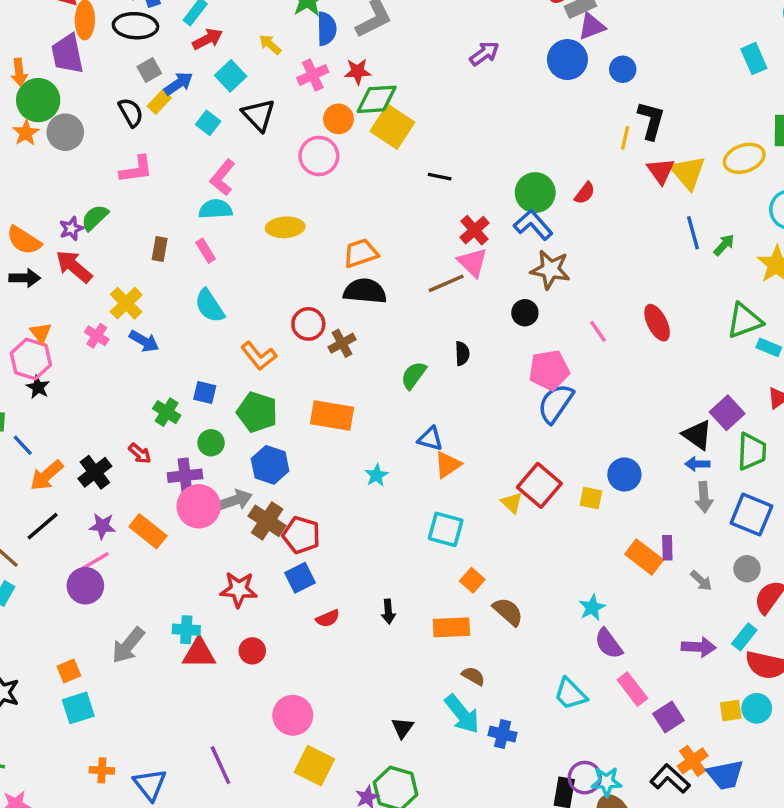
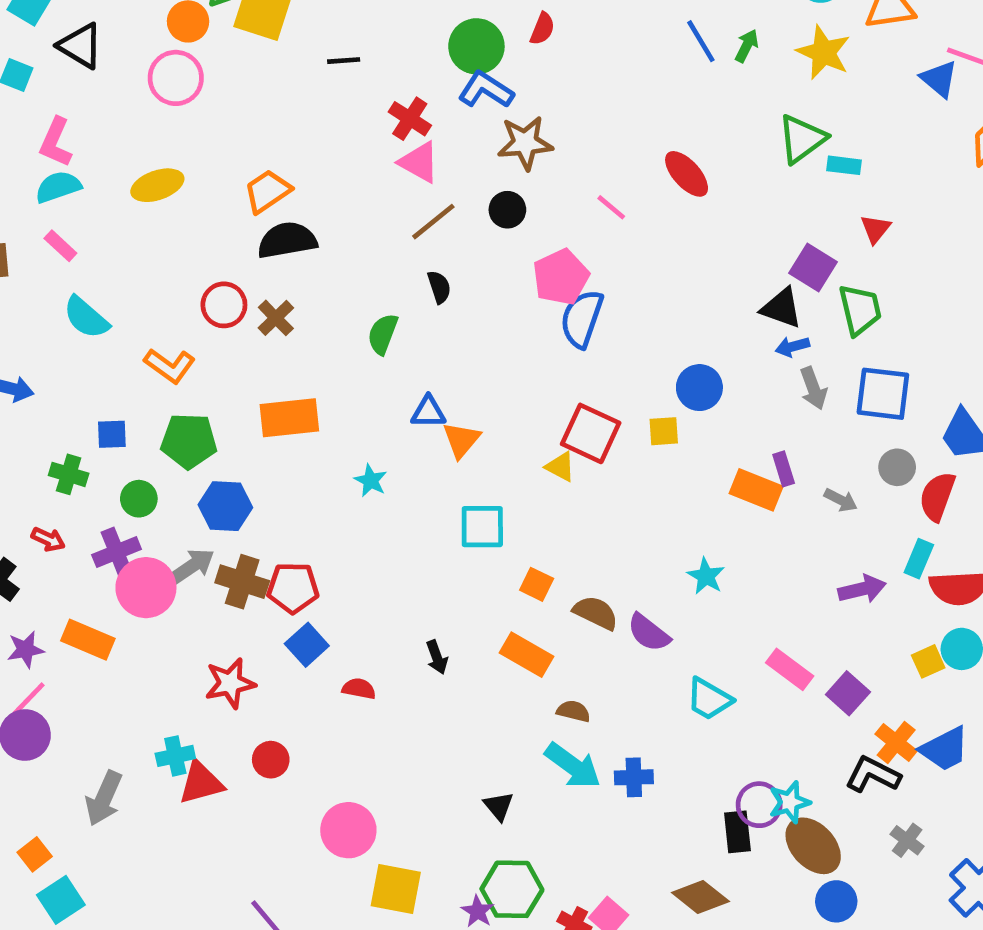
brown line: (446, 283) -> (433, 222), moved
red semicircle: (328, 618) -> (359, 689), turned -130
orange rectangle: (451, 627) -> (527, 655), turned 48
purple semicircle: (609, 644) -> (649, 633), moved

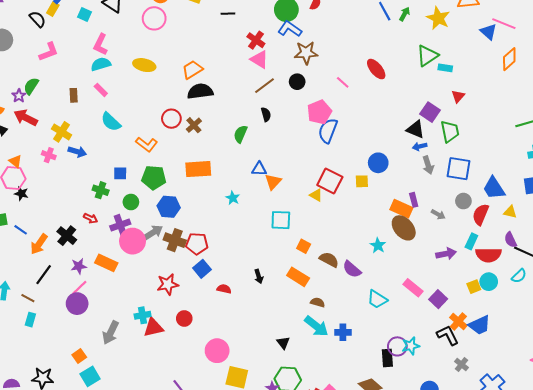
yellow ellipse: (157, 185) -> (144, 65), turned 30
black L-shape: (873, 775) -> (448, 335), turned 35
brown ellipse: (813, 846) -> (404, 228), moved

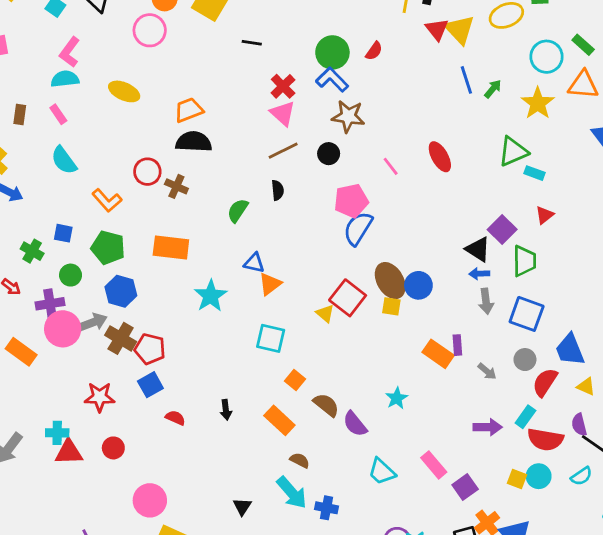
brown cross: (194, 125) -> (176, 186), turned -35
cyan star: (233, 198) -> (211, 296), size x1.6
brown ellipse: (404, 228) -> (390, 281), moved
yellow square: (474, 287) -> (517, 479), turned 32

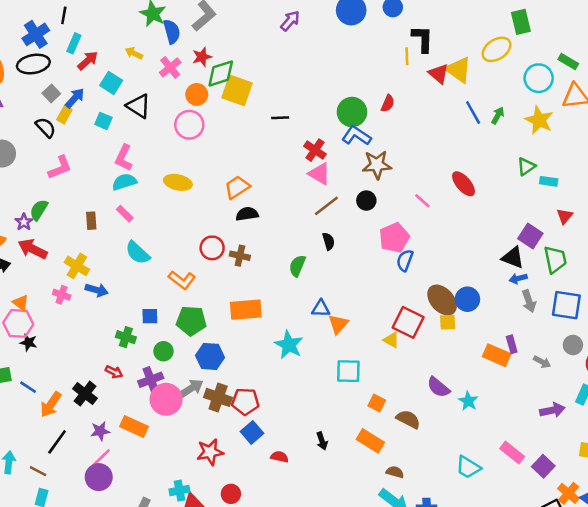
black semicircle: (194, 142) -> (247, 214), size x0.7
green triangle: (513, 152) -> (526, 166), size x0.7
blue semicircle: (358, 228) -> (405, 260), size x0.7
purple semicircle: (355, 424) -> (438, 387), moved

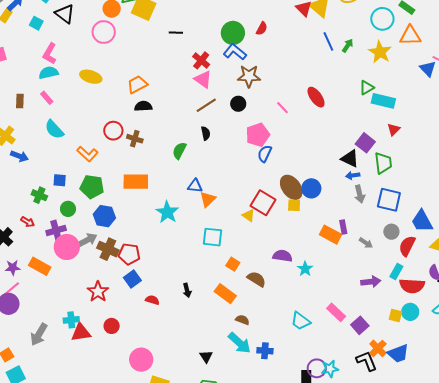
cyan rectangle: (549, 181) -> (383, 101), size x1.6
purple semicircle: (438, 387) -> (282, 256), turned 144
red star: (210, 452) -> (98, 292), turned -30

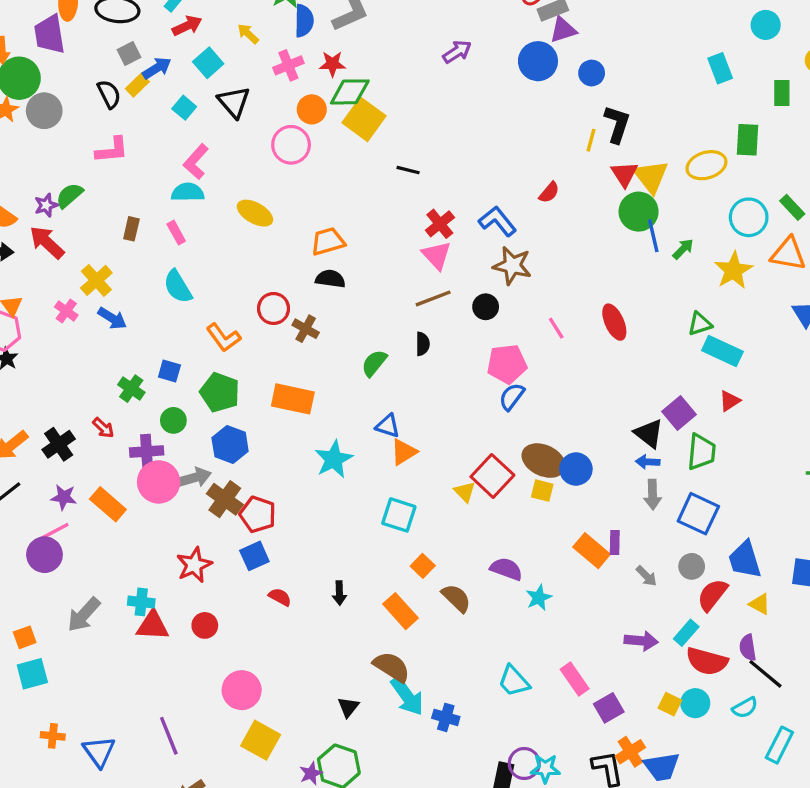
green circle: (233, 33) -> (639, 212), moved
brown ellipse: (291, 187) -> (544, 461), turned -40
brown semicircle: (242, 320) -> (392, 667), moved, size x1.6

